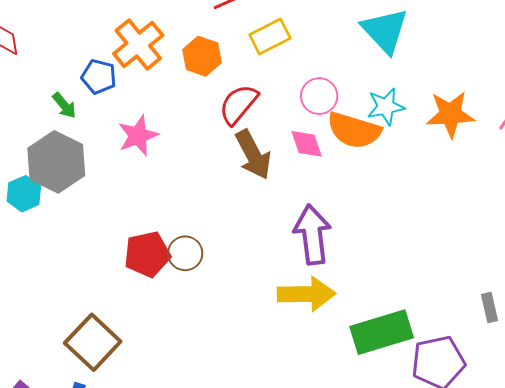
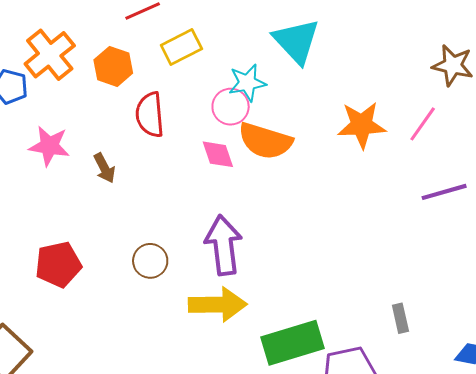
red semicircle: (238, 104) -> (150, 115), turned -45
cyan star: (386, 107) -> (247, 83), moved
pink star: (138, 136) -> (49, 146), turned 30
brown arrow: (253, 155) -> (104, 168), moved, size x0.6
brown circle: (185, 253) -> (150, 261), moved

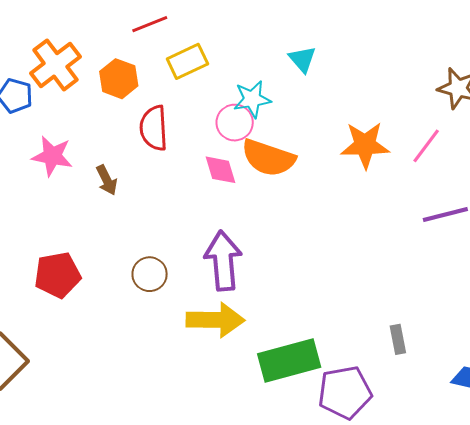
cyan triangle: (296, 41) -> (302, 59), size x0.6

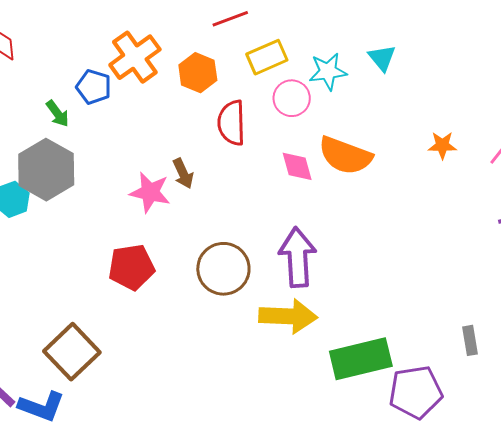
cyan star: (252, 99) -> (328, 71), moved
pink circle: (235, 123) -> (292, 98), moved
orange star: (365, 145) -> (442, 145), size x0.6
pink star: (52, 156) -> (150, 192), moved
brown circle: (150, 274) -> (223, 269), size x1.5

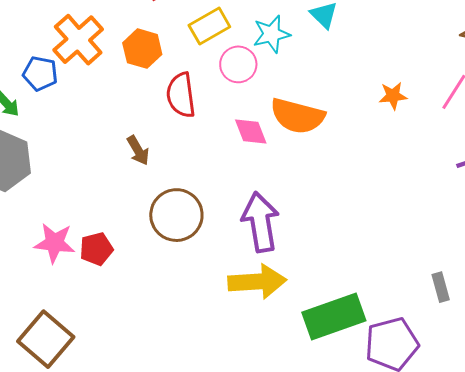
pink star: (150, 192) -> (55, 243), moved
red pentagon: (131, 267) -> (96, 249), size x0.7
brown circle: (223, 269) -> (176, 215), moved

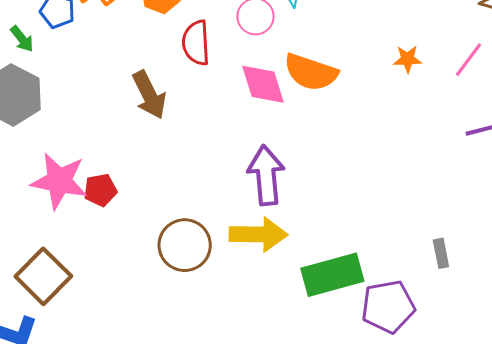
pink diamond: (251, 132) -> (263, 84), size x1.4
brown arrow: (138, 150) -> (149, 95), size x1.6
brown circle: (176, 215) -> (185, 245), moved
pink star: (55, 243) -> (59, 181), size x1.4

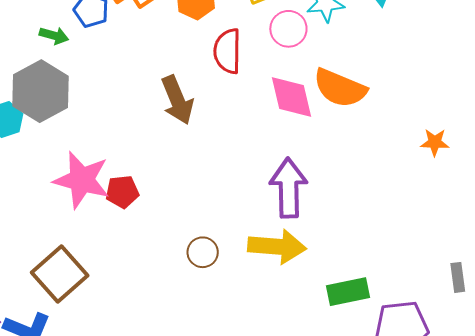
green arrow: (22, 39) -> (54, 36), turned -40
orange star: (407, 59) -> (435, 142), moved
brown circle: (185, 245) -> (203, 252), size x0.6
green rectangle: (332, 275) -> (348, 292), size x0.7

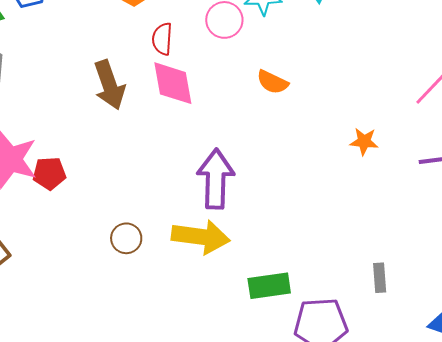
red semicircle: (227, 51) -> (162, 39), size x0.7
orange semicircle: (340, 88) -> (272, 82), size x0.6
pink diamond: (292, 97) -> (173, 83), moved

